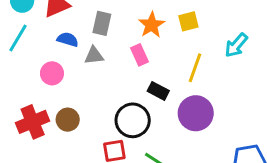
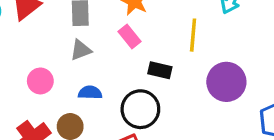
blue semicircle: (68, 39) -> (90, 93), moved
purple circle: (196, 113) -> (226, 82), moved

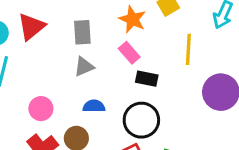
black rectangle: (160, 70) -> (147, 79), moved
pink circle: (40, 81) -> (41, 109), moved

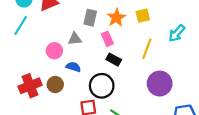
gray rectangle: (82, 32) -> (90, 18), moved
pink circle: (41, 109) -> (54, 51), moved

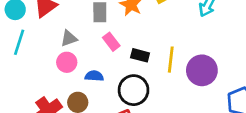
gray triangle: (75, 39) -> (69, 38), moved
pink rectangle: (107, 39) -> (111, 42), moved
yellow line: (147, 49) -> (171, 60), moved

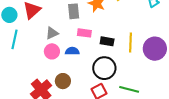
pink rectangle: (111, 42) -> (84, 33), turned -40
blue semicircle: (94, 76) -> (72, 51), moved

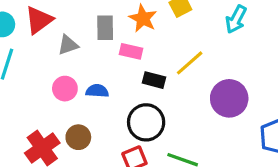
gray triangle: (52, 33) -> (68, 45), moved
pink rectangle: (84, 33) -> (131, 51), moved
yellow line: (131, 42) -> (190, 63), moved, turned 42

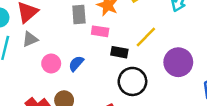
gray triangle: (68, 45) -> (30, 39), moved
blue semicircle: (97, 91) -> (76, 64), turned -49
black circle: (146, 122) -> (132, 81), moved

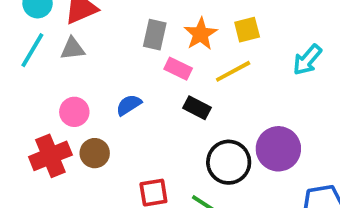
yellow line: (146, 37) -> (233, 71), moved
pink circle: (51, 64) -> (74, 112), moved
black circle: (132, 81) -> (229, 162), moved

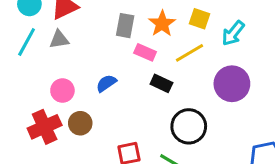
yellow square: (247, 30) -> (199, 19), turned 35
cyan arrow: (307, 60) -> (233, 33), moved
purple circle: (278, 149) -> (232, 84), moved

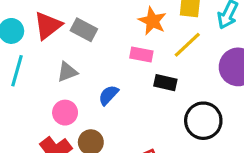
gray rectangle: (125, 26) -> (84, 30), moved, turned -60
gray triangle: (59, 40) -> (67, 72), moved

